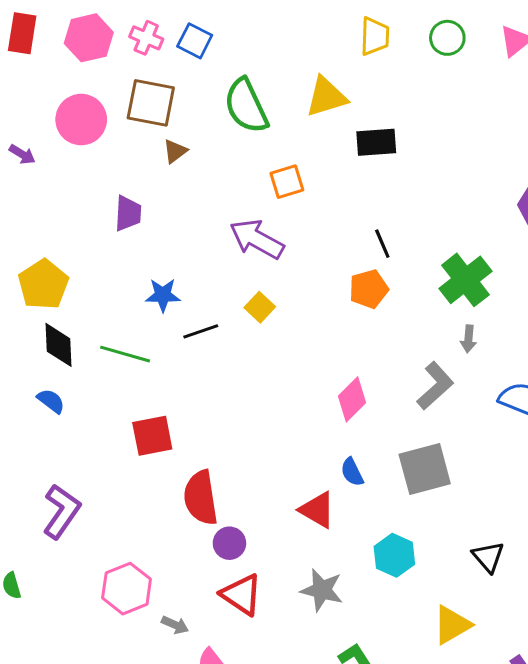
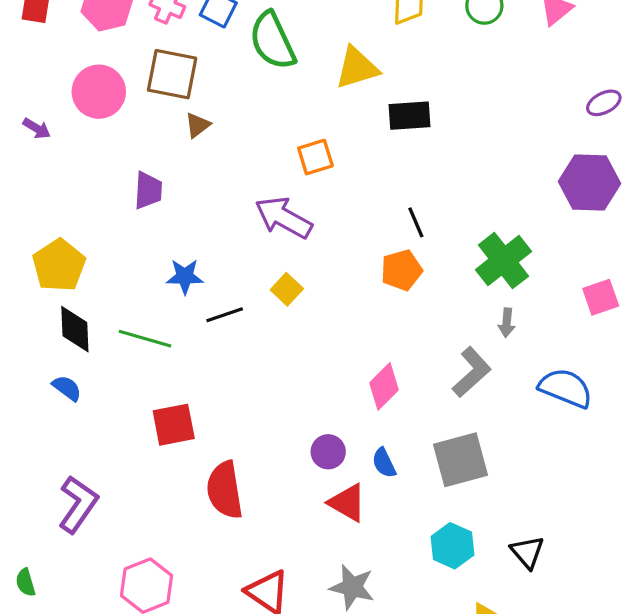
green semicircle: (246, 106) -> (272, 41), moved
purple circle: (229, 543) -> (328, 452), moved
cyan hexagon: (394, 555) -> (452, 546), moved

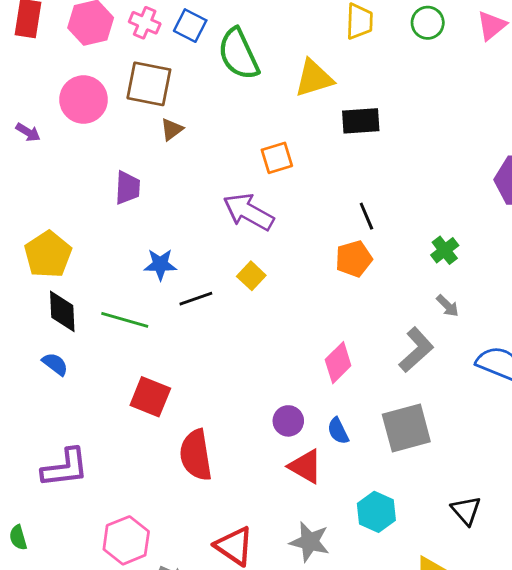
green cross: (503, 261) -> (445, 250), size x0.6
gray arrow: (507, 323) -> (448, 306), turned -50
red square: (174, 425) -> (150, 397), turned 33
purple L-shape: (78, 504) -> (65, 468), turned 48
cyan hexagon: (452, 546) -> (376, 512), moved

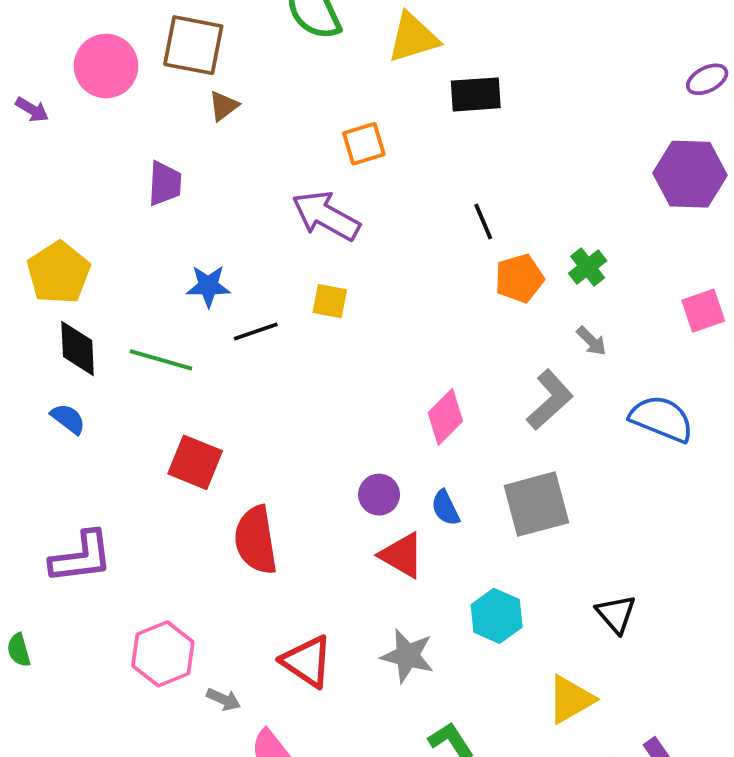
orange pentagon: (354, 259) -> (519, 278), moved
yellow square: (251, 276) -> (330, 301), turned -32

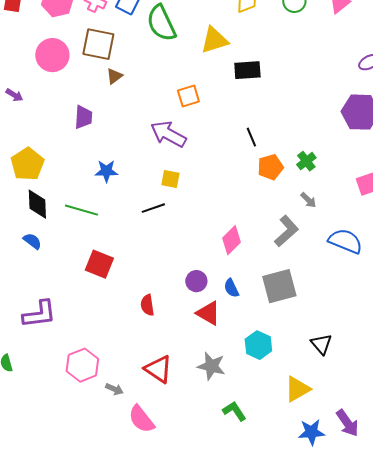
purple arrow: (32, 110) -> (14, 95), moved
black line: (256, 331) -> (153, 208), moved
red semicircle: (256, 540) -> (147, 305), moved, size x0.6

